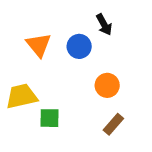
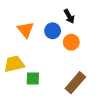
orange circle: (107, 85) -> (71, 42), moved
brown rectangle: (113, 124) -> (75, 83), size x1.5

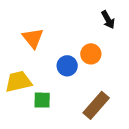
black arrow: (69, 16) -> (108, 20), moved
blue circle: (53, 31) -> (67, 66), moved

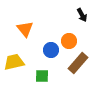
green square: (42, 100) -> (42, 76), moved
brown rectangle: (96, 105) -> (78, 63), moved

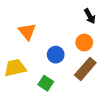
orange circle: (69, 41) -> (84, 43), moved
green square: (42, 76) -> (46, 83), turned 32

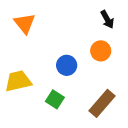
orange triangle: (27, 32) -> (25, 23), moved
brown rectangle: (85, 69) -> (102, 103), moved

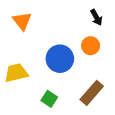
blue circle: (67, 65) -> (60, 59), size x1.5
green square: (55, 99) -> (49, 99), moved

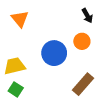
green square: (49, 99) -> (16, 89), moved

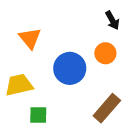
orange triangle: (20, 19) -> (30, 38), moved
green square: (16, 89) -> (38, 115), moved, turned -32

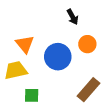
black arrow: (112, 20) -> (73, 17), moved
orange triangle: (30, 38) -> (25, 44), moved

